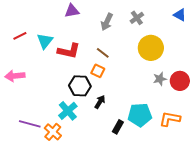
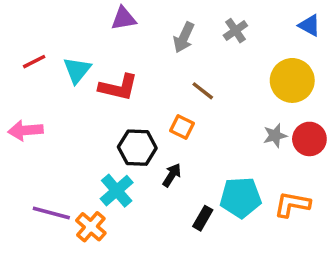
yellow circle: (151, 48) -> (292, 80), moved
brown line: (103, 53) -> (203, 91), moved
orange square: (98, 71) -> (182, 127), moved

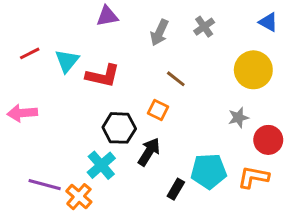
red circle: (309, 139) -> (268, 140), moved
black arrow: (172, 175) -> (149, 152), size x1.4

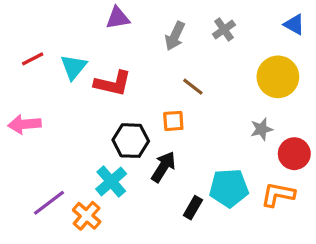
orange square: (158, 110) -> (173, 121), turned -30
purple line: (45, 185) -> (49, 203), turned -52

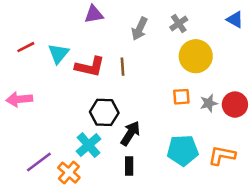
yellow circle: (278, 77) -> (196, 56), moved
brown line: (193, 87) -> (123, 67), moved, turned 48
orange square: (173, 121) -> (181, 97), moved
red circle: (294, 154) -> (235, 105), moved
black rectangle: (193, 208) -> (129, 166), moved, turned -30

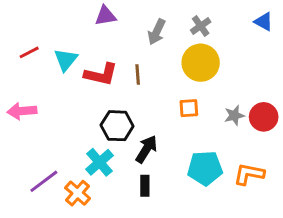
yellow circle: (196, 56) -> (201, 63), moved
orange square: (181, 97) -> (189, 108), moved

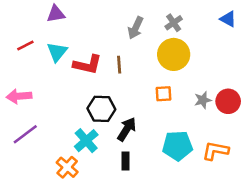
purple triangle: (105, 16) -> (56, 14), moved
purple line: (44, 181) -> (25, 134), moved

